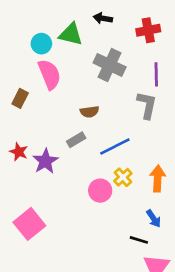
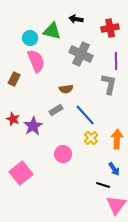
blue line: (115, 146) -> (85, 115), turned 75
pink circle: (100, 191) -> (63, 154), moved

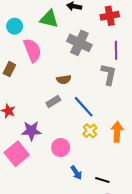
cyan circle: (30, 38) -> (15, 26), moved
purple star: (33, 126) -> (31, 131), moved, turned 30
blue arrow: (114, 169) -> (76, 173), moved
pink square: (21, 173) -> (17, 154), moved

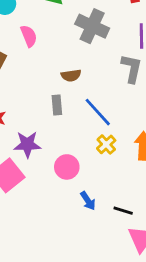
pink semicircle: (32, 50) -> (29, 36), size x0.7
gray rectangle: (53, 101) -> (57, 105), turned -64

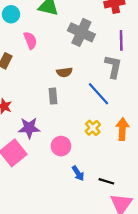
blue line: (98, 112) -> (98, 94), moved

